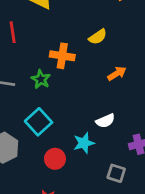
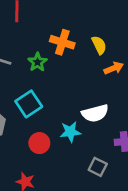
yellow semicircle: (98, 37) -> (99, 45), moved, turned -90
white semicircle: (105, 121) -> (95, 113), size x1.4

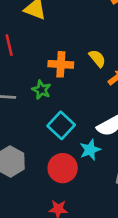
cyan square: (29, 104) -> (61, 125), moved
red circle: (39, 143) -> (63, 168), size x1.4

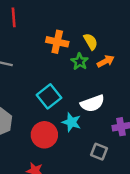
green star: (41, 90) -> (80, 61), moved
cyan star: (90, 150) -> (71, 122), turned 30

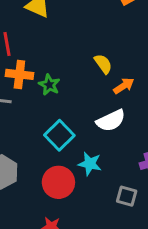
orange cross: (57, 42) -> (19, 74), moved
green star: (80, 61) -> (49, 85), moved
white semicircle: (92, 103) -> (111, 121), moved

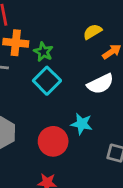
yellow semicircle: (103, 64) -> (92, 32), turned -84
cyan square: (59, 135) -> (47, 81), moved

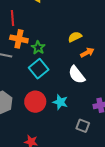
white semicircle: (100, 84) -> (77, 75), turned 72
red circle: (53, 141) -> (35, 102), moved

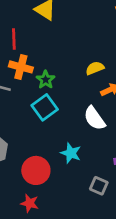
red circle: (35, 102) -> (36, 170), moved

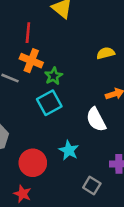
yellow semicircle: (95, 68) -> (106, 53), moved

